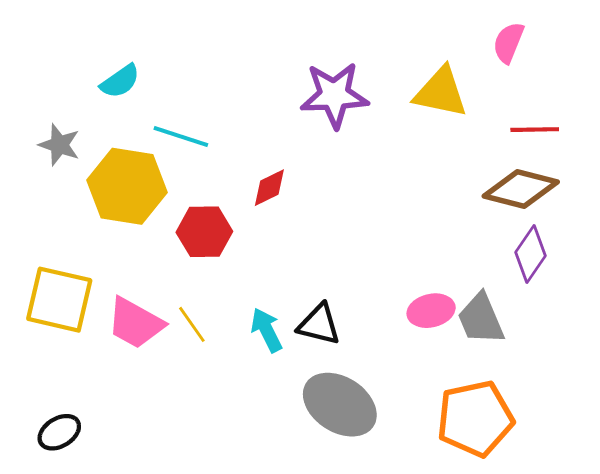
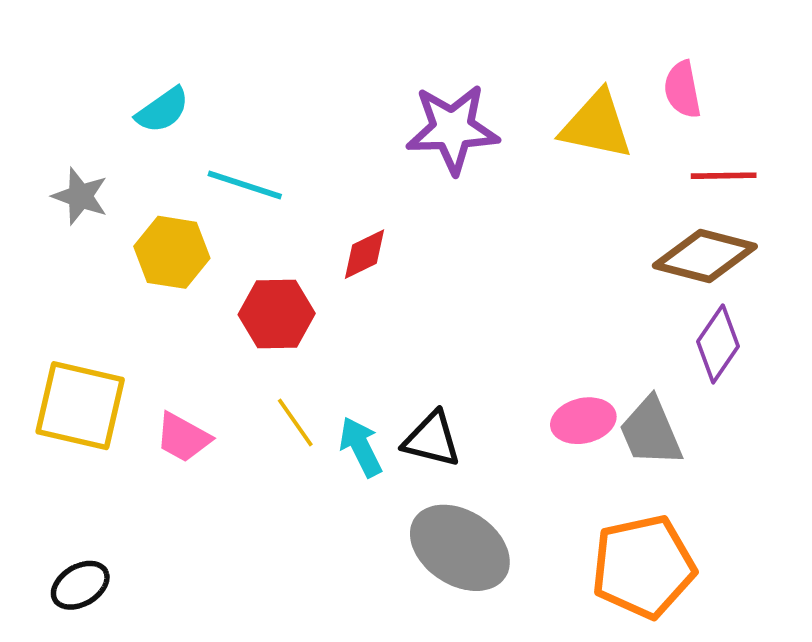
pink semicircle: (508, 43) -> (682, 90), moved, turned -33
yellow hexagon: (127, 186) -> (172, 252), size x0.7
pink trapezoid: (135, 323) -> (183, 437), size x0.7
yellow line: (192, 324) -> (295, 423), moved

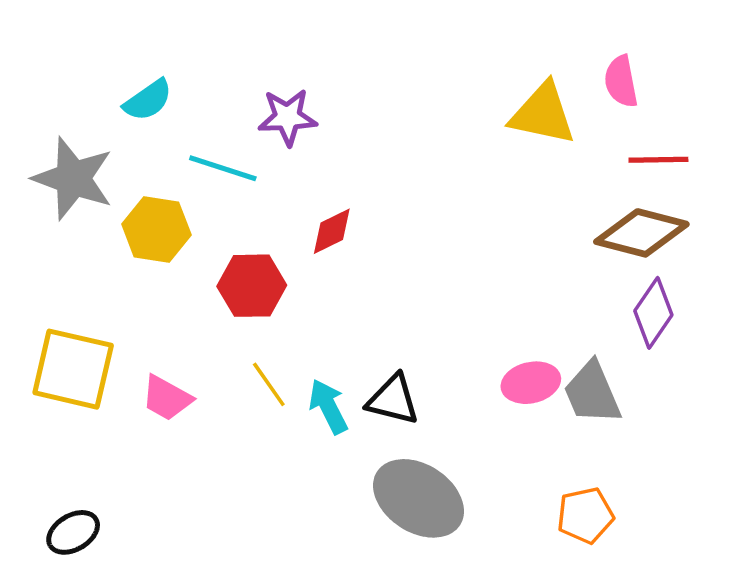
purple star: (452, 129) -> (287, 117), moved, size x0.7
gray star: (80, 196) -> (73, 178), size x1.6
orange pentagon: (643, 567) -> (585, 515), size x0.6

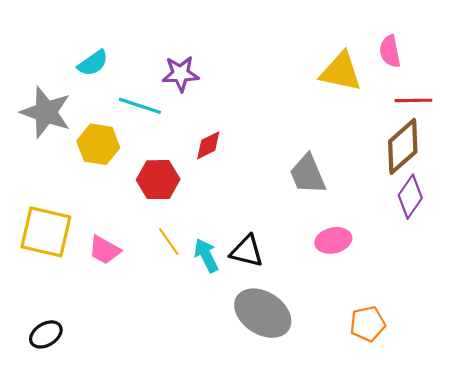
brown diamond: (641, 233) -> (403, 146), turned -56
gray trapezoid: (592, 393) -> (308, 174), moved

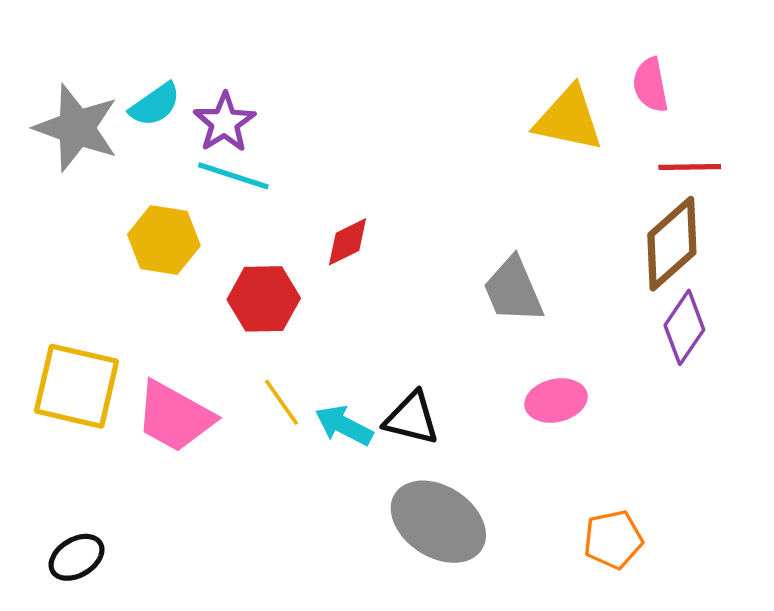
purple star: (181, 74) -> (224, 122), moved, turned -30
gray star: (46, 112) -> (77, 128), moved
pink trapezoid: (105, 250) -> (175, 417), size x1.5
cyan arrow: (206, 255) -> (344, 425), turned -36

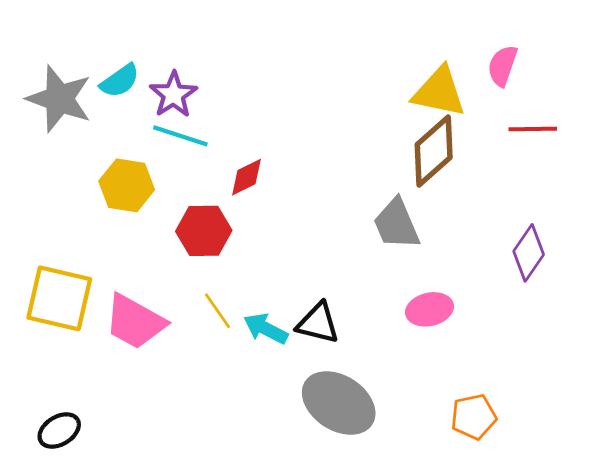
pink semicircle: (650, 85) -> (502, 66), turned 30
red diamond: (347, 242) -> (246, 177), moved
brown diamond: (672, 244) -> (434, 151), moved

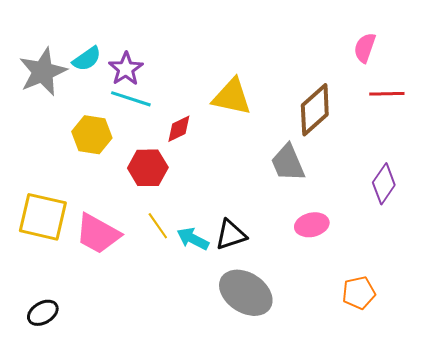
yellow triangle: (439, 92) -> (232, 97), moved
gray star: (59, 99) -> (43, 72), turned 30
black triangle: (318, 323) -> (231, 235), turned -32
orange pentagon: (474, 417) -> (359, 293), moved

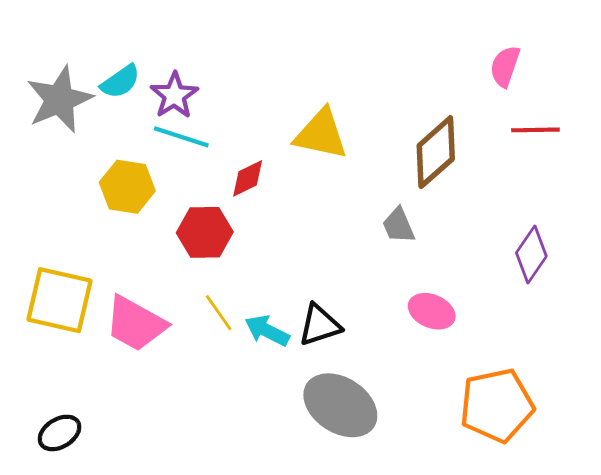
gray trapezoid: (288, 163) -> (398, 225), size x0.7
pink ellipse: (312, 225) -> (432, 311), turned 36
orange pentagon: (359, 293) -> (497, 405), size x1.6

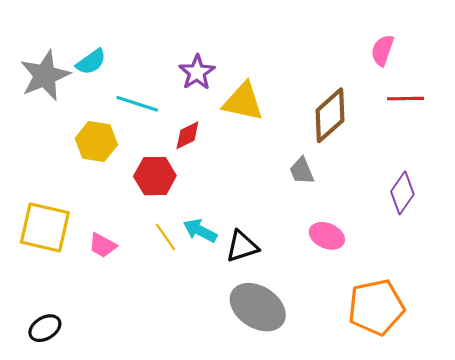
purple star: (174, 95) -> (197, 72), moved
pink trapezoid: (136, 324) -> (103, 245), size x0.6
cyan arrow: (267, 331) -> (200, 231), moved

